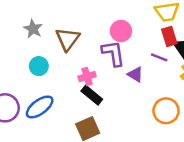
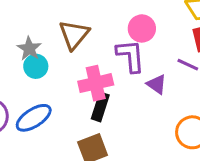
gray star: (33, 29) -> (29, 49), moved
pink cross: (87, 76) -> (96, 83), size x1.5
black rectangle: (92, 95) -> (100, 107), turned 65

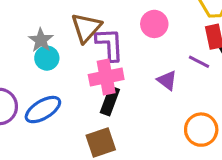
purple L-shape: (130, 56) -> (110, 44), moved

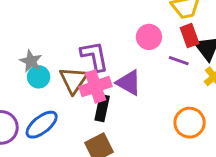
pink circle: (154, 24) -> (149, 37), moved
brown triangle: (86, 28) -> (74, 80), moved
purple triangle: (167, 80) -> (129, 83), moved, size x1.4

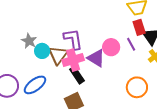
pink circle: (149, 37) -> (111, 47), moved
purple line: (179, 61) -> (131, 44), turned 40
cyan circle: (39, 77) -> (42, 51), moved
black rectangle: (102, 108) -> (77, 75), turned -48

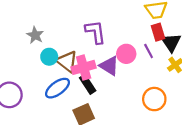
purple L-shape: (73, 39) -> (95, 32), moved
gray star: (29, 41) -> (35, 35), moved
brown triangle: (58, 55) -> (67, 62), turned -30
blue ellipse: (35, 85) -> (57, 88), moved

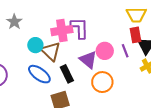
gray star: (35, 35) -> (14, 22), moved
pink cross: (84, 67) -> (62, 31), moved
blue ellipse: (57, 88) -> (39, 74), turned 65
orange circle: (154, 99) -> (102, 82), moved

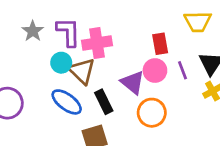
purple L-shape: (80, 28) -> (68, 32), moved
red rectangle: (135, 35) -> (160, 44), moved

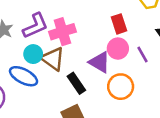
purple L-shape: (68, 32) -> (35, 26), turned 76
purple line: (183, 70) -> (142, 54), moved
blue ellipse: (67, 102) -> (23, 76), moved

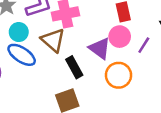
cyan circle: (33, 54) -> (19, 32), moved
purple line: (142, 54) -> (144, 45), turned 56

